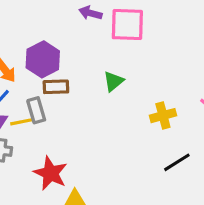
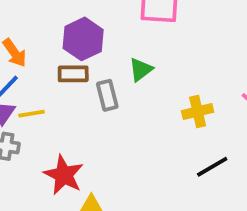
purple hexagon: (43, 59) -> (83, 39), moved
gray rectangle: (36, 110) -> (107, 95), moved

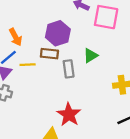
yellow line: (31, 114) -> (28, 65), moved
red star: (64, 175) -> (69, 115), moved

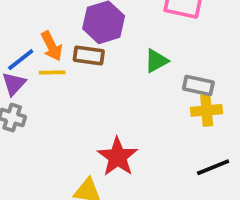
orange arrow: (16, 37) -> (52, 46), moved
gray rectangle: (69, 69) -> (198, 86), moved, turned -72

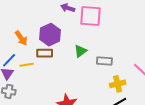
orange arrow: (52, 46) -> (21, 38), moved
yellow cross: (207, 110) -> (118, 84), moved

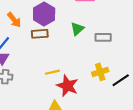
yellow line: (27, 65) -> (52, 72), moved
yellow cross: (118, 84) -> (100, 72), moved

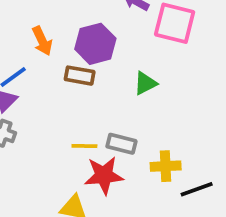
gray rectangle: (103, 37) -> (121, 144), moved
red star: (67, 86) -> (104, 175), turned 30

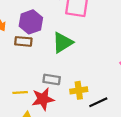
green triangle: (145, 83) -> (62, 43), size x1.5
yellow line: (84, 146) -> (20, 93), moved

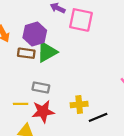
green triangle: (62, 43) -> (47, 52), moved
gray rectangle: (52, 79) -> (41, 88), moved

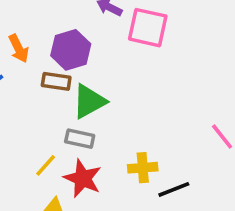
green triangle: (47, 52) -> (89, 101), moved
yellow line: (21, 104) -> (46, 165), turned -48
red star: (43, 111) -> (83, 178), turned 30

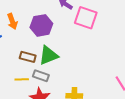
brown rectangle: (56, 81) -> (28, 57), moved
yellow line: (46, 165) -> (22, 79), moved, turned 40

